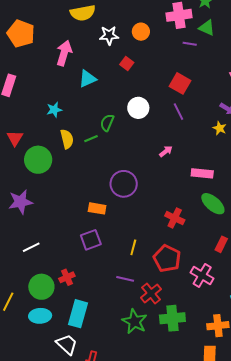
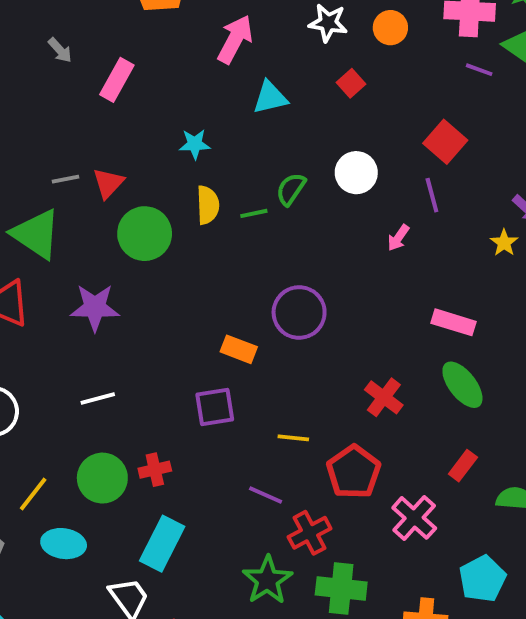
pink arrow: (166, 151) -> (398, 238), moved, turned 152
yellow line: (133, 247) -> (293, 438), turned 70
cyan ellipse: (40, 316) -> (64, 544), moved

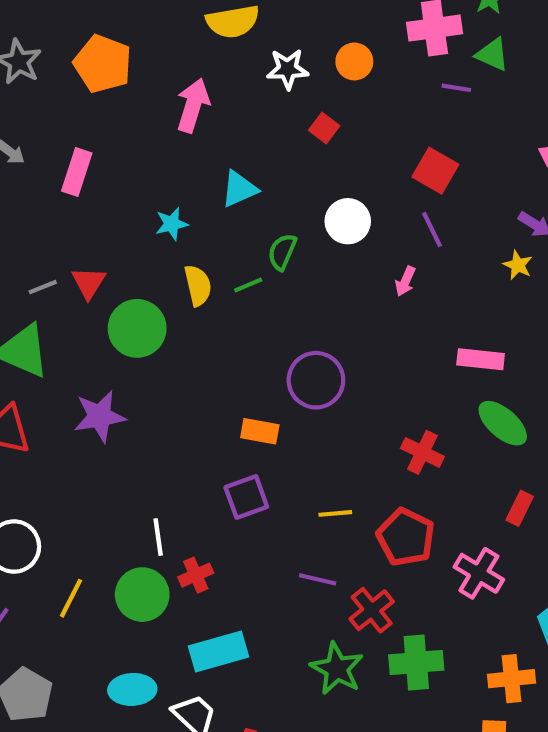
cyan triangle: (270, 97) -> (239, 189), moved
white line: (98, 399) -> (158, 537), moved, turned -72
yellow line: (33, 494) -> (71, 598), moved
cyan ellipse: (64, 544) -> (132, 689), moved
cyan rectangle: (162, 544) -> (219, 652), turned 58

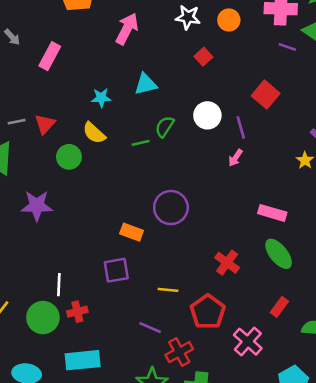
purple line: (432, 230) -> (241, 127), moved
yellow semicircle: (198, 285) -> (94, 133), moved, turned 135
green circle: (137, 328) -> (69, 157), size x0.7

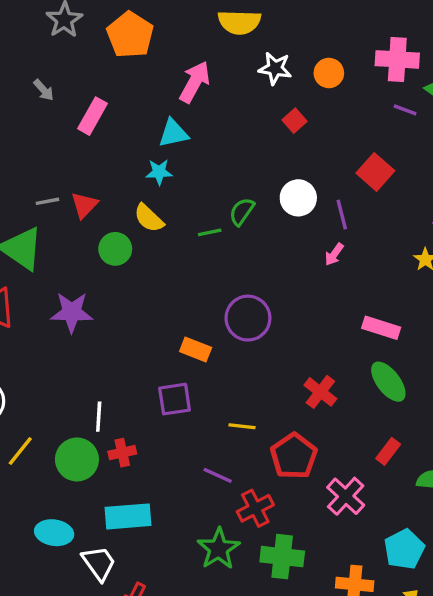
cyan triangle: (146, 84) -> (173, 133), moved

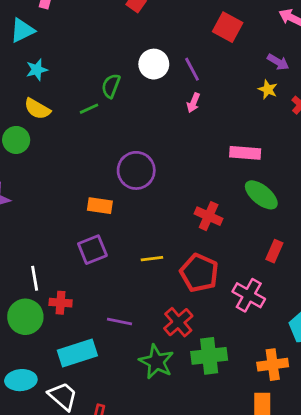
cyan triangle: (173, 133) -> (22, 30), moved
red square: (375, 172) -> (228, 27), moved
red cross: (122, 453) -> (61, 303), turned 30
purple line: (218, 475) -> (119, 321), moved

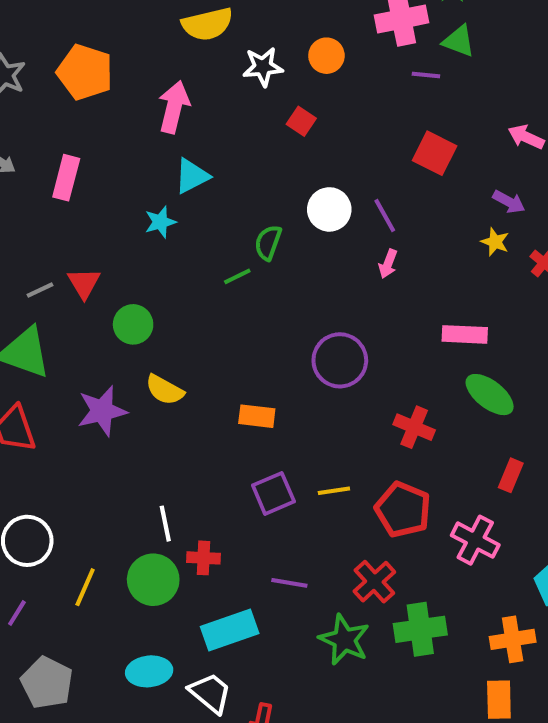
cyan triangle: (22, 30) -> (192, 176), moved
yellow semicircle: (37, 109) -> (165, 390), moved
purple circle: (136, 170) -> (340, 360), moved
purple square: (92, 250) -> (273, 493), moved

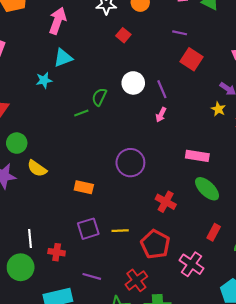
purple line: (426, 75) -> (180, 33), moved
green circle: (133, 324) -> (17, 143), moved
red cross: (203, 558) -> (57, 252), moved

